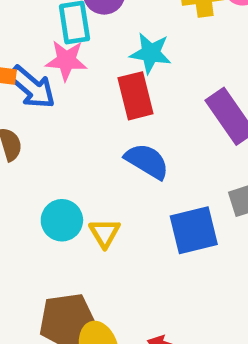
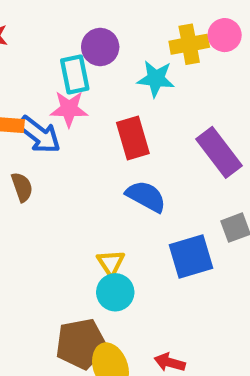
cyan star: (151, 53) -> (156, 79), moved
cyan circle: (62, 220) -> (115, 292), moved

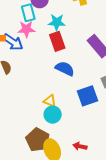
cyan star: (156, 79) -> (57, 22), moved
yellow triangle: (111, 263) -> (50, 101), turned -32
brown pentagon: (81, 344) -> (38, 140), turned -30

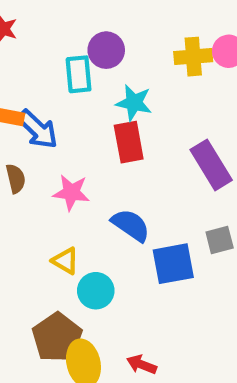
pink star: (26, 29) -> (71, 192), moved
blue semicircle: (65, 69) -> (131, 225), moved
yellow triangle: (50, 101) -> (65, 261), moved

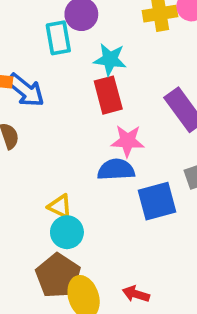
pink star: (71, 192) -> (128, 141), moved
blue semicircle: (131, 225) -> (116, 170), turned -33
cyan circle: (96, 291) -> (67, 232), moved

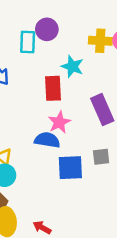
cyan star: (110, 59) -> (72, 66), moved
pink star: (128, 141) -> (59, 122), turned 30

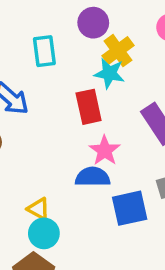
purple circle: (47, 29) -> (93, 23), moved
yellow cross: (100, 41) -> (118, 51), moved, turned -30

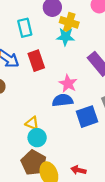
yellow cross: (118, 51) -> (69, 22), turned -30
red rectangle: (89, 107) -> (36, 61), moved

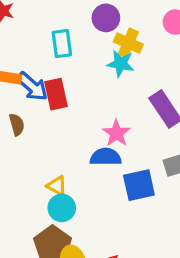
red rectangle: (36, 61) -> (56, 94), moved

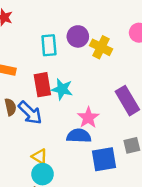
purple circle: (106, 18) -> (78, 36), moved
cyan star: (121, 64) -> (62, 89), moved
blue arrow: (32, 86) -> (30, 113), moved

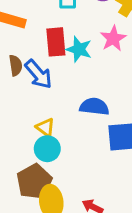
pink star: (88, 118) -> (113, 39), moved

